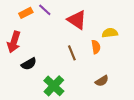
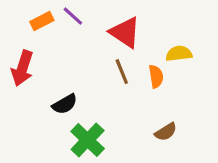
brown line: (72, 53) -> (122, 72), moved
black semicircle: (29, 64) -> (65, 104), moved

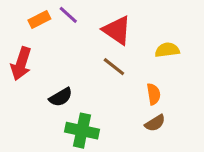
brown line: (122, 72) -> (114, 67), turned -30
orange semicircle: (156, 76) -> (154, 94), moved
green cross: (88, 140) -> (82, 131), turned -32

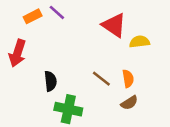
red triangle: (117, 30) -> (114, 25), moved
brown line: (114, 67) -> (101, 79), moved
black semicircle: (61, 97) -> (50, 81), turned -66

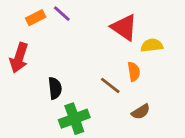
orange semicircle: (128, 79) -> (134, 72), moved
green cross: (68, 109) -> (74, 119), turned -32

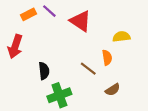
red triangle: (124, 27) -> (80, 21), moved

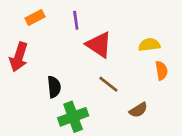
purple line: (49, 11) -> (76, 20), moved, turned 40
red triangle: (80, 21) -> (99, 45), moved
orange semicircle: (107, 58) -> (161, 71), moved

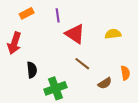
orange semicircle: (161, 71) -> (125, 73), moved
black semicircle: (54, 87) -> (32, 70), moved

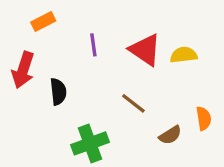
purple line: (58, 15) -> (93, 45), moved
red triangle: (75, 34) -> (145, 50), moved
black semicircle: (32, 70) -> (58, 92), moved

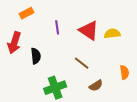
brown semicircle: (170, 135) -> (96, 86), moved

